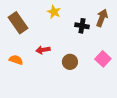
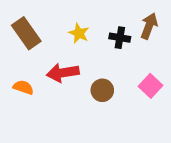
yellow star: (54, 12) -> (79, 33), moved
red arrow: (43, 50) -> (63, 73), size x1.5

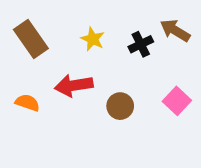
brown arrow: (149, 26) -> (175, 30), turned -80
black cross: (120, 38) -> (141, 44), turned -36

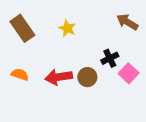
black cross: (141, 44) -> (110, 58), moved
red arrow: (74, 85) -> (59, 77), moved

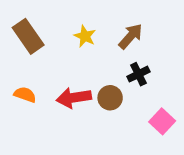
brown arrow: (127, 22) -> (131, 36), moved, turned 100
pink square: (129, 73) -> (162, 121), moved

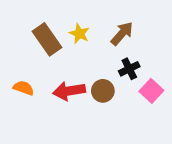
brown rectangle: (28, 36) -> (47, 39), moved
pink square: (162, 121) -> (151, 91), moved

